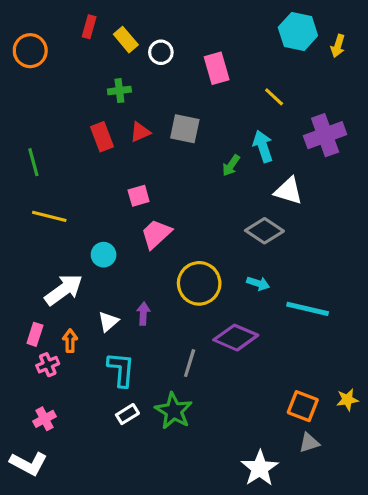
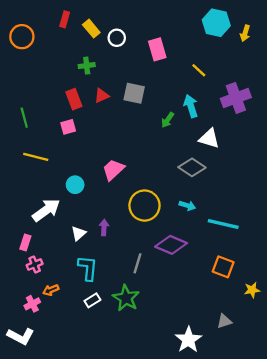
pink square: (139, 196) -> (68, 127), moved
orange arrow: (70, 341) -> (51, 290), moved, turned -112
orange square: (303, 406) -> (223, 267), moved

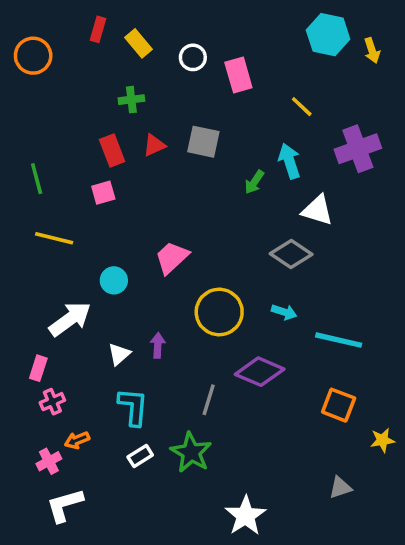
yellow arrow: (245, 33) -> (372, 50), turned -35
white circle: (117, 38) -> (193, 57), moved
white L-shape: (21, 336) -> (65, 505), moved, turned 136
white star: (188, 340) -> (246, 516), moved

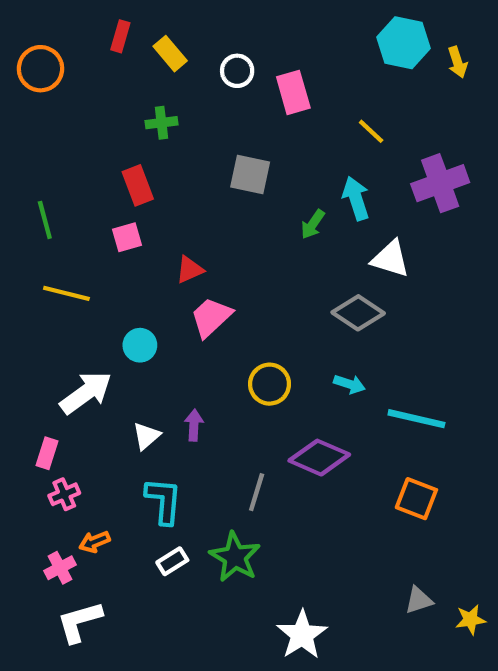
red triangle: (154, 145) -> (190, 270), moved
yellow circle: (219, 312) -> (270, 384), size x0.7
yellow star: (382, 440) -> (470, 620), moved

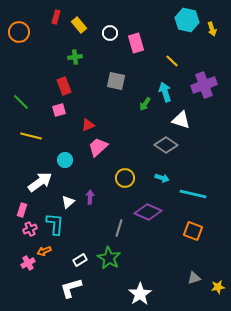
green line: (45, 220) -> (21, 102), turned -30
cyan L-shape: (164, 501) -> (55, 224), moved
white L-shape: (79, 622) -> (71, 288), moved

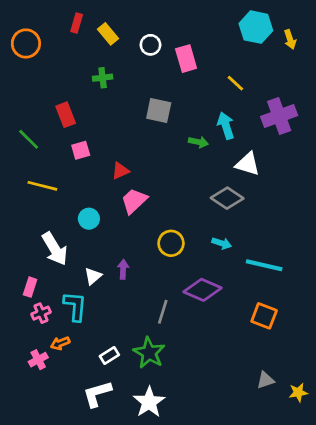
red rectangle: (64, 86) -> (66, 115), moved
green arrow: (145, 104) -> (198, 142), turned -112
white arrow: (40, 182) -> (55, 249), turned 95
white star: (140, 294) -> (149, 402), moved

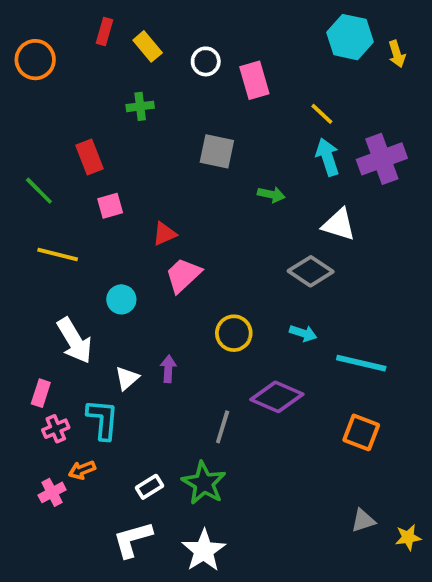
cyan arrow: (226, 126) -> (327, 157), moved

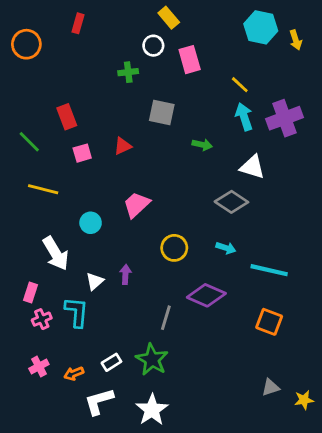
yellow rectangle: (148, 46) -> (169, 18), moved
green cross: (140, 106) -> (128, 72), moved
red triangle: (164, 234) -> (123, 146), moved
orange arrow: (82, 470) -> (74, 373), moved

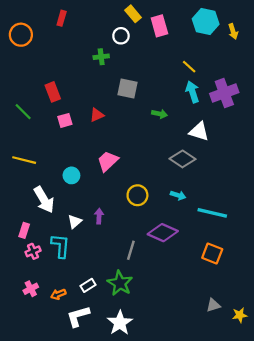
pink rectangle: (190, 60) -> (159, 26), moved
yellow line: (43, 189) -> (24, 160), moved

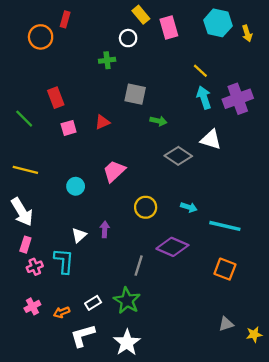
orange circle: (21, 35) -> (41, 37), moved
green arrow: (159, 114) -> (158, 121), moved
gray diamond: (183, 159) -> (178, 156), moved
white arrow: (44, 200) -> (22, 212), moved

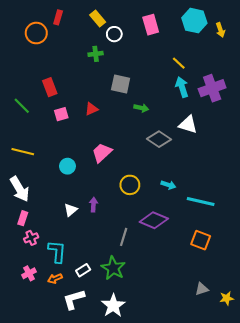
yellow rectangle: (141, 15) -> (98, 18), moved
cyan L-shape: (64, 261) -> (57, 251), moved

